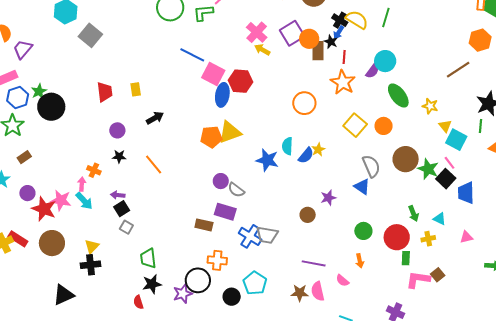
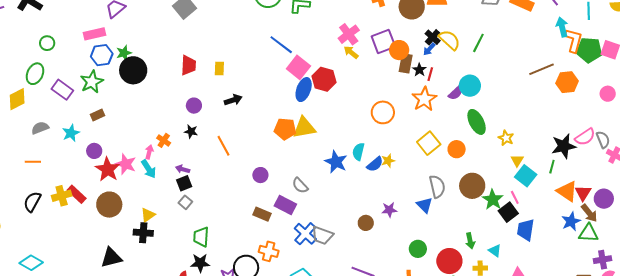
black star: (331, 42) -> (419, 70), moved
brown line: (458, 70) -> (542, 69), moved
purple circle: (221, 181) -> (260, 175), moved

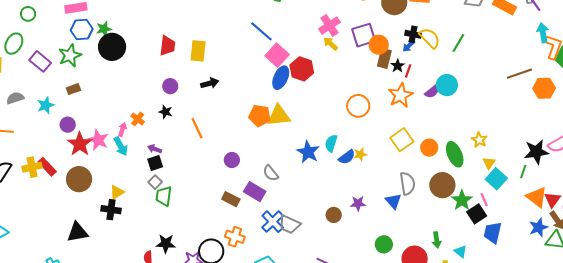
black cross: (433, 37) -> (413, 34), turned -35
yellow rectangle: (219, 68) -> (198, 51), size x1.5
green ellipse: (477, 122) -> (455, 154), moved
green trapezoid: (201, 237) -> (164, 196), moved

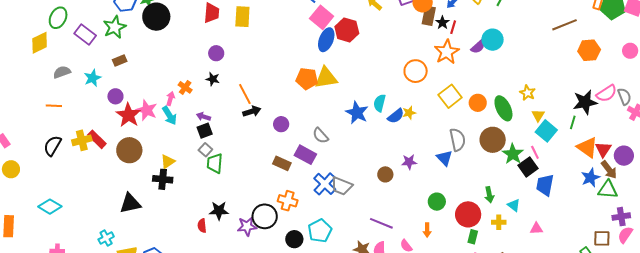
black arrow: (210, 83) -> (252, 111), moved
orange hexagon: (544, 88) -> (589, 50), moved
orange circle: (358, 106) -> (416, 71), moved

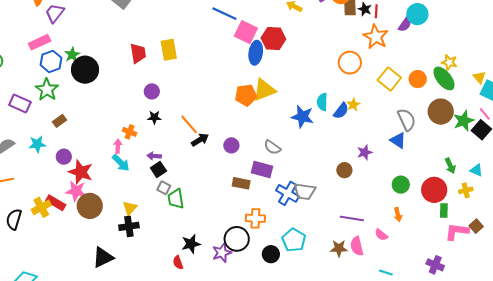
cyan star: (93, 78) -> (37, 144), turned 30
yellow star: (527, 93) -> (449, 62), moved
pink star: (147, 110) -> (76, 191), moved
green star: (513, 154) -> (464, 121), turned 30

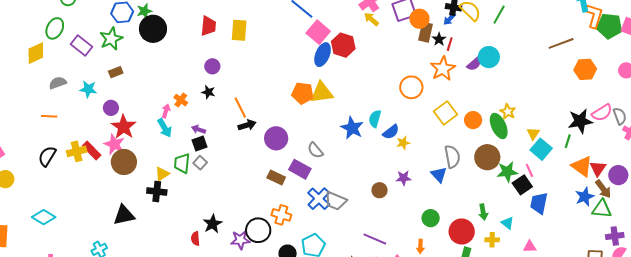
yellow star: (353, 105) -> (403, 143), moved
purple circle: (231, 145) -> (276, 138), size x1.5
green trapezoid: (176, 199) -> (182, 163), moved
black star: (191, 244) -> (213, 224), turned -30

